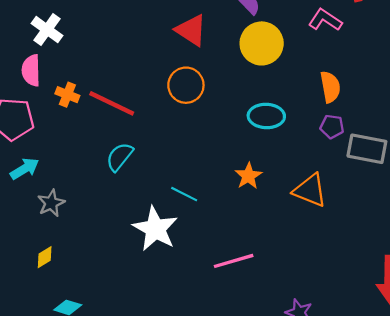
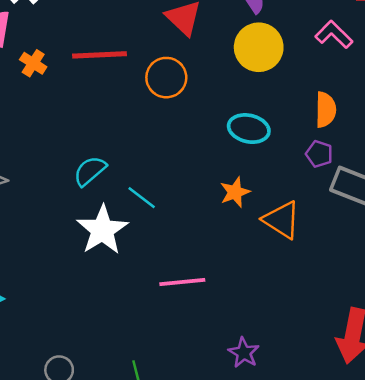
red line: (112, 103) -> (99, 55), moved, turned -39
cyan semicircle: (120, 157) -> (90, 171), moved
orange star: (248, 176) -> (235, 192), moved

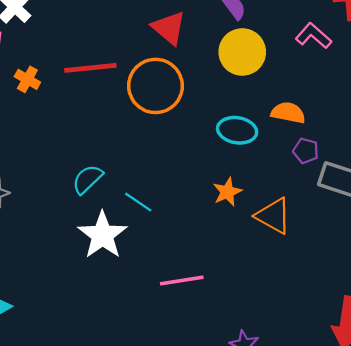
orange circle: (166, 78) -> (155, 86), size x1.4
orange semicircle: (326, 110) -> (288, 113), moved, turned -76

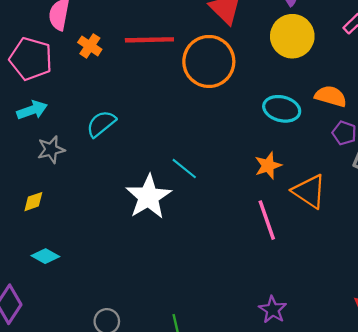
cyan semicircle: (87, 179) -> (101, 124), moved
pink line: (182, 281) -> (267, 220), moved, turned 75

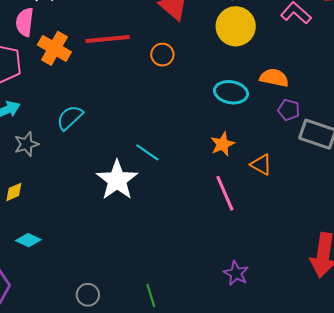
orange cross: (90, 46) -> (54, 48), size x1.5
orange circle: (209, 61) -> (162, 55), size x0.5
orange triangle: (309, 191) -> (261, 165), size x0.7

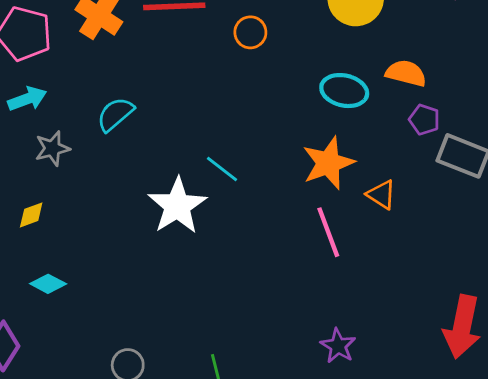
orange star: (222, 144) -> (328, 163), size x1.5

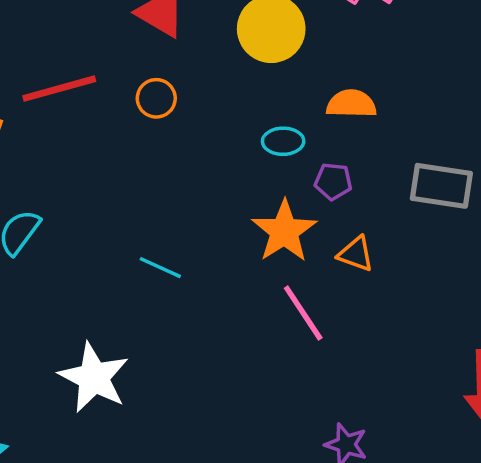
cyan ellipse: (344, 91) -> (283, 141), size x0.7
purple pentagon: (424, 120) -> (333, 181), moved
white star: (177, 206) -> (94, 378), moved

